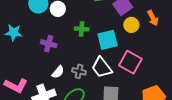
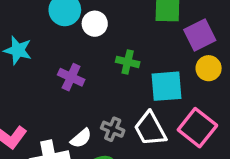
white semicircle: (58, 72) -> (81, 138), moved

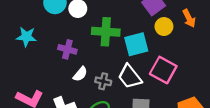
green cross: (128, 62) -> (106, 32), size x1.6
white semicircle: (81, 138) -> (80, 74), moved

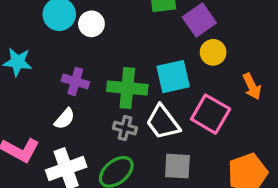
orange arrow: (189, 18) -> (252, 86), moved
green cross: (106, 32) -> (127, 88), moved
white semicircle: (80, 74) -> (65, 119), moved

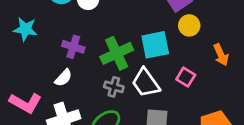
green cross: (127, 88) -> (117, 53), turned -32
pink square: (211, 114) -> (186, 77), size x0.6

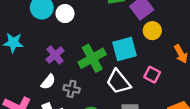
purple cross: (73, 47) -> (55, 55), turned 36
gray cross: (114, 87) -> (72, 89), moved

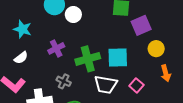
yellow circle: (152, 31) -> (156, 49), moved
white semicircle: (48, 82) -> (21, 58), moved
white trapezoid: (118, 82) -> (106, 85), turned -55

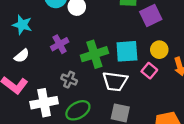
yellow circle: (156, 49) -> (159, 50), moved
pink square: (136, 85) -> (149, 71), moved

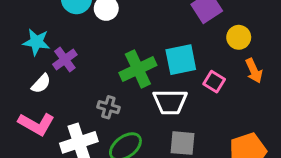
purple cross: (60, 44) -> (65, 59), moved
yellow circle: (159, 50) -> (239, 37), moved

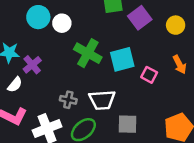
yellow circle: (239, 37) -> (176, 25), moved
green cross: (138, 69) -> (88, 53), moved, turned -32
white trapezoid: (170, 102) -> (102, 100), moved

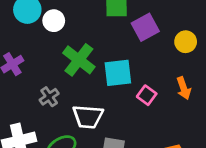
gray cross: (68, 100) -> (49, 97), moved, turned 35

